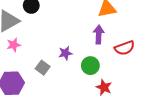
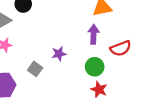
green circle: (90, 66) -> (95, 67), moved

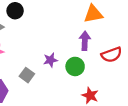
green circle: (95, 67) -> (75, 66), moved

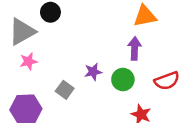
red semicircle: (112, 55) -> (167, 81), moved

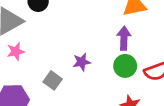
green circle: (123, 80) -> (125, 66), moved

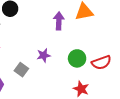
purple arrow: (124, 38) -> (59, 21), moved

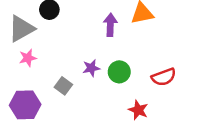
green circle: (77, 58) -> (119, 72), moved

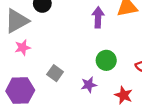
purple star: (91, 68) -> (89, 85), moved

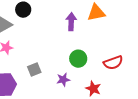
gray square: (55, 73) -> (34, 70), turned 32

